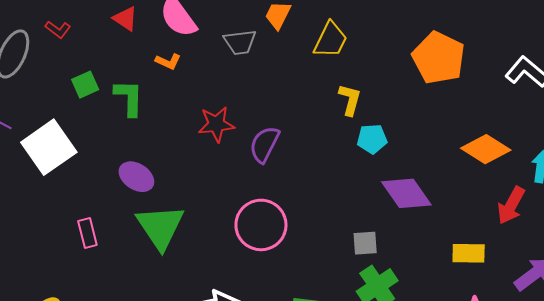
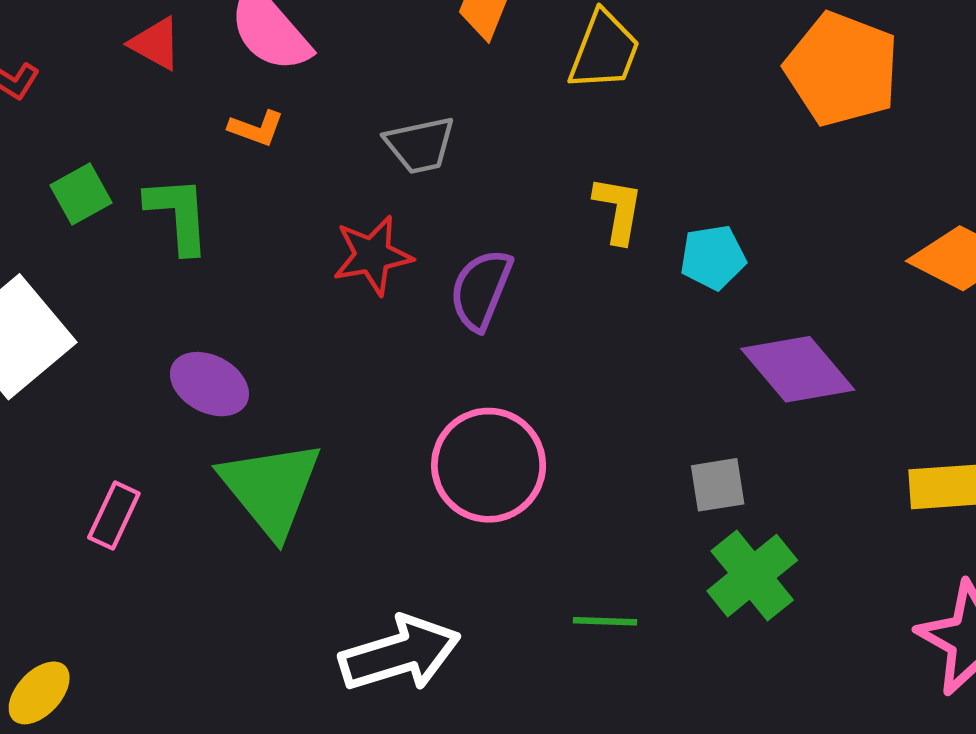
gray trapezoid: (240, 42) -> (420, 145), moved
yellow L-shape: (350, 100) -> (618, 210), moved
pink rectangle: (87, 233) -> (114, 516), turned 44

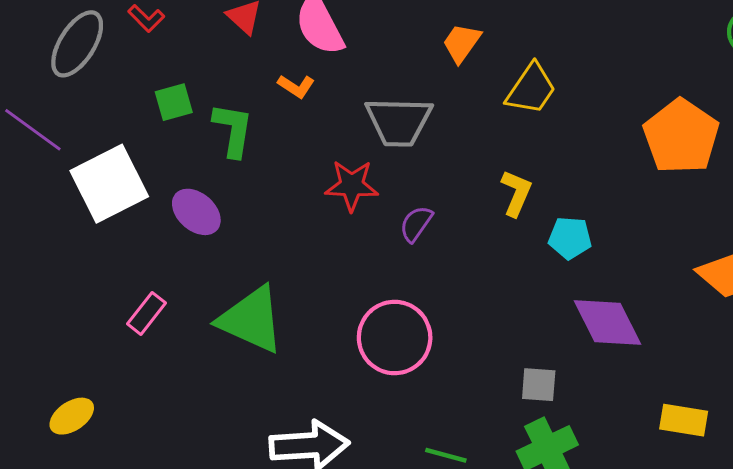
gray trapezoid: (420, 145) -> (399, 122), size x1.4
purple semicircle: (481, 290) -> (416, 224), size x0.7
purple ellipse: (209, 384) -> (196, 212), moved
green triangle: (271, 488) -> (251, 320), turned -40

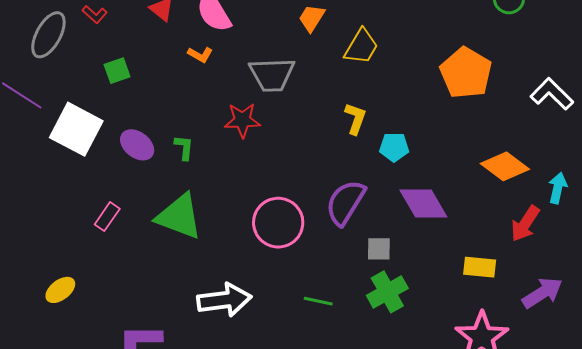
green L-shape: (233, 130) -> (184, 147), moved, size x0.7
white square: (109, 184) -> (76, 129), turned -32
purple semicircle: (416, 224) -> (345, 202), moved, size x1.8

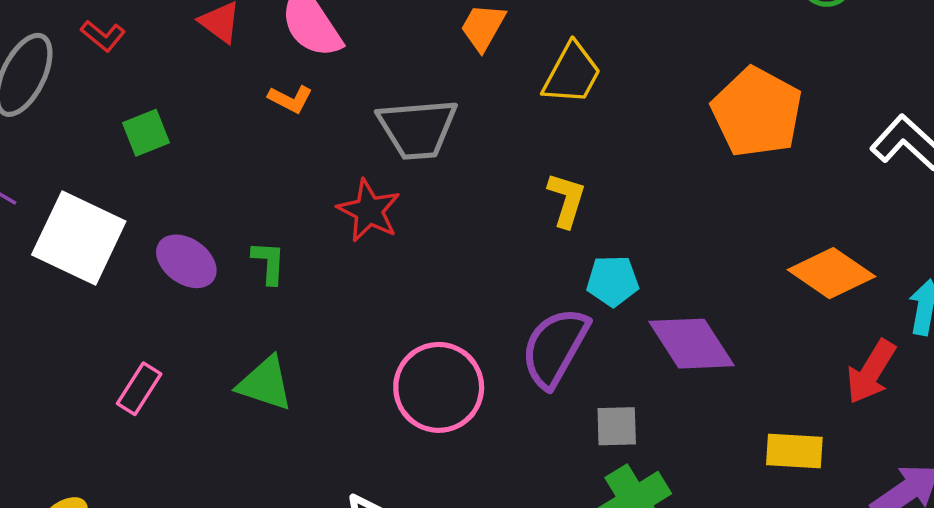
red star: (242, 120) -> (369, 211), turned 30
cyan pentagon: (394, 147) -> (613, 281), moved
green triangle: (179, 216) -> (265, 383), size x0.7

